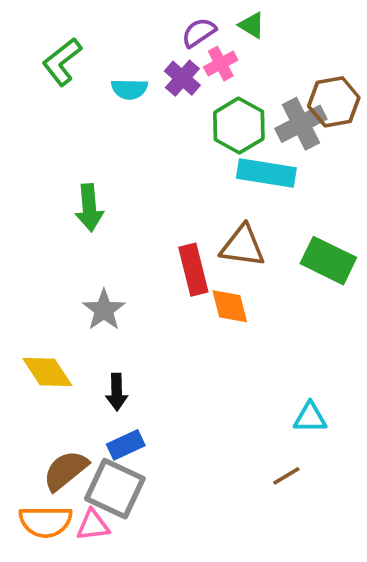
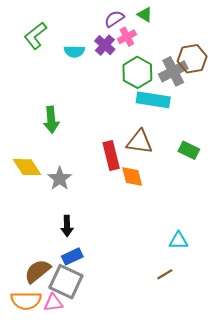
green rectangle: (328, 261) -> (189, 150), size x0.7
yellow diamond: (47, 372) -> (27, 167), moved

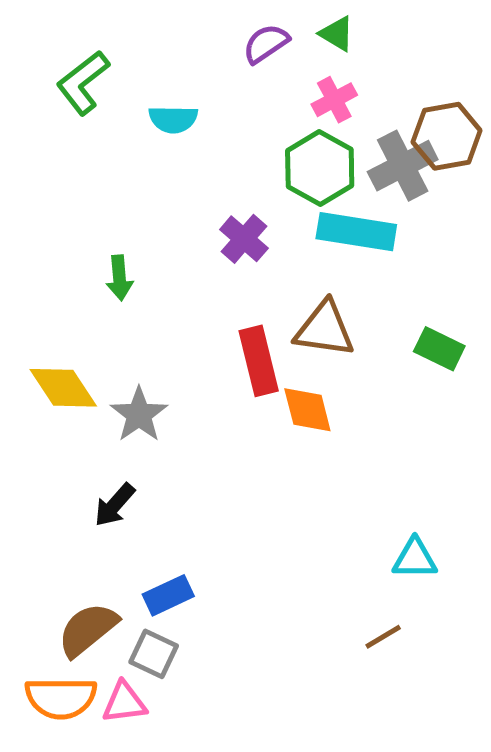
pink cross: (127, 37) -> (334, 100), moved
purple cross: (105, 45) -> (244, 239), moved
green arrow: (51, 120) -> (119, 278), size x0.7
black arrow: (67, 226) -> (115, 505), moved, turned 42
gray square: (66, 282) -> (154, 654), size x0.6

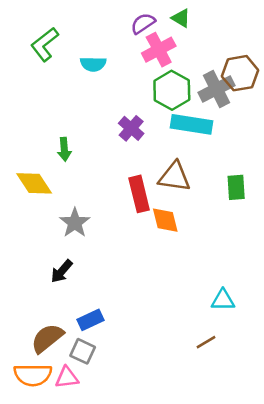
pink cross: (334, 100) -> (159, 50), moved, size x1.4
green rectangle: (439, 349) -> (236, 187), turned 60
yellow diamond: (63, 388) -> (34, 183), moved

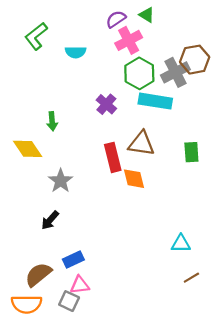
brown line: (206, 342) -> (191, 278), moved
gray square: (83, 351) -> (69, 301), moved
pink triangle: (67, 378) -> (80, 285), moved

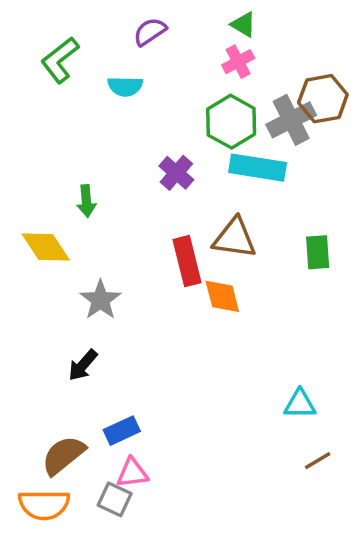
purple semicircle: (116, 19) -> (150, 32), moved
pink cross: (129, 40) -> (238, 62), moved, size x0.7

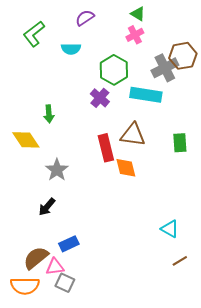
green hexagon: (231, 122) -> (114, 70), moved
cyan triangle: (300, 404) -> (170, 229), turned 30
pink triangle: (132, 473) -> (55, 267), moved

